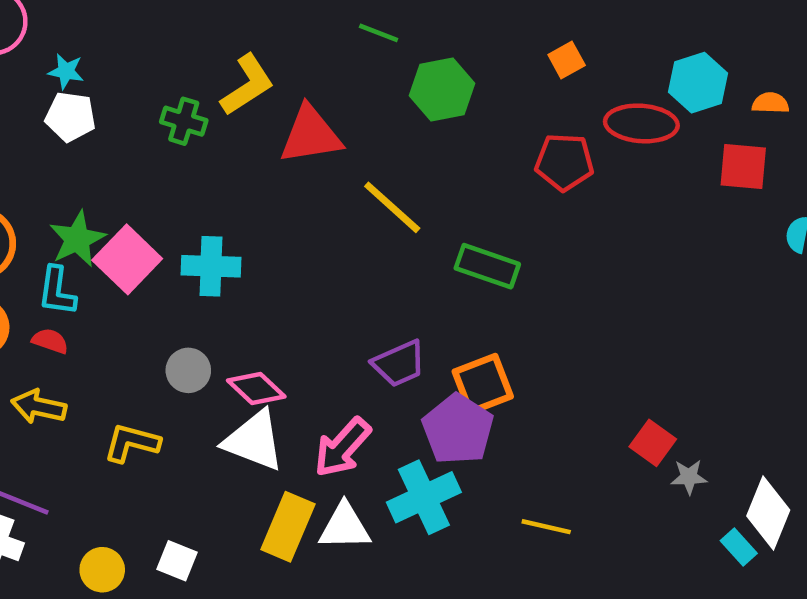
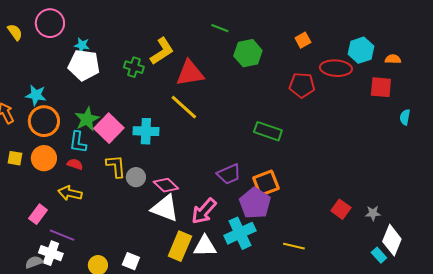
white pentagon: (71, 117) -> (84, 65), size x1.4
yellow line: (392, 207) -> (184, 107), moved
yellow L-shape: (132, 443) -> (116, 166), moved, turned 70
gray star: (689, 477) -> (373, 213), moved

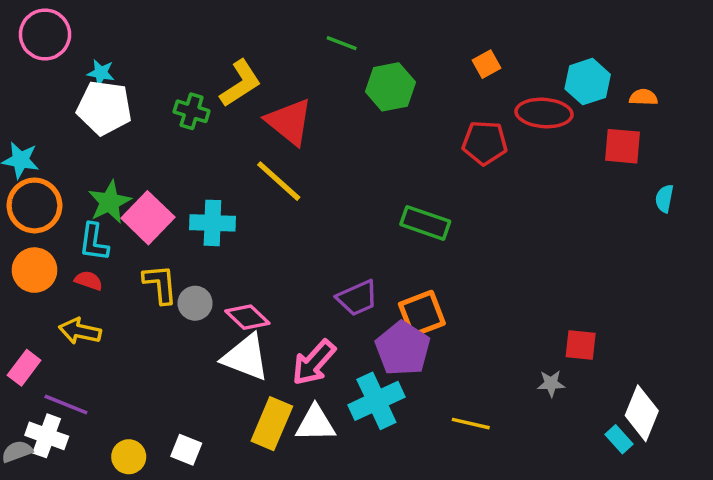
red triangle: (190, 73) -> (289, 122), turned 48
red square: (341, 209) -> (581, 345), moved, turned -30
gray star: (373, 213) -> (551, 383), moved

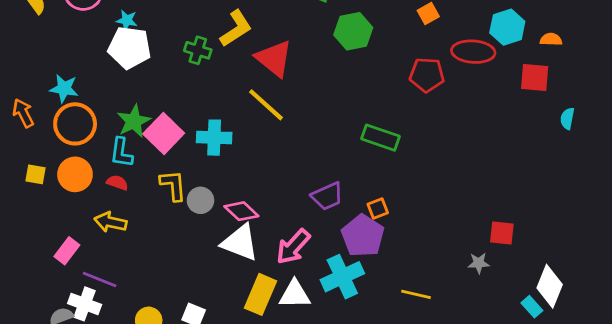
orange square: (422, 314) -> (378, 208), size x0.6

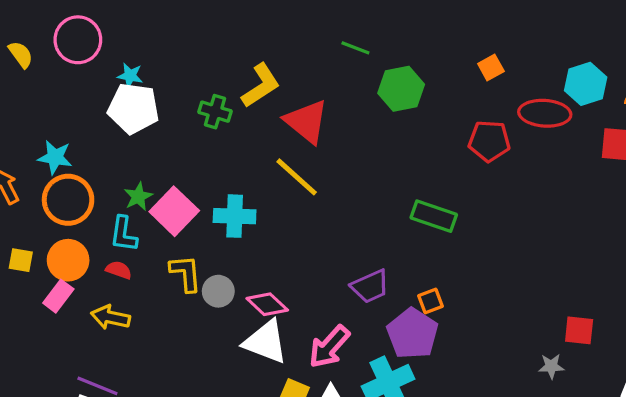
green star: (134, 121) -> (138, 197), size x0.7
pink rectangle: (67, 251) -> (58, 296), moved

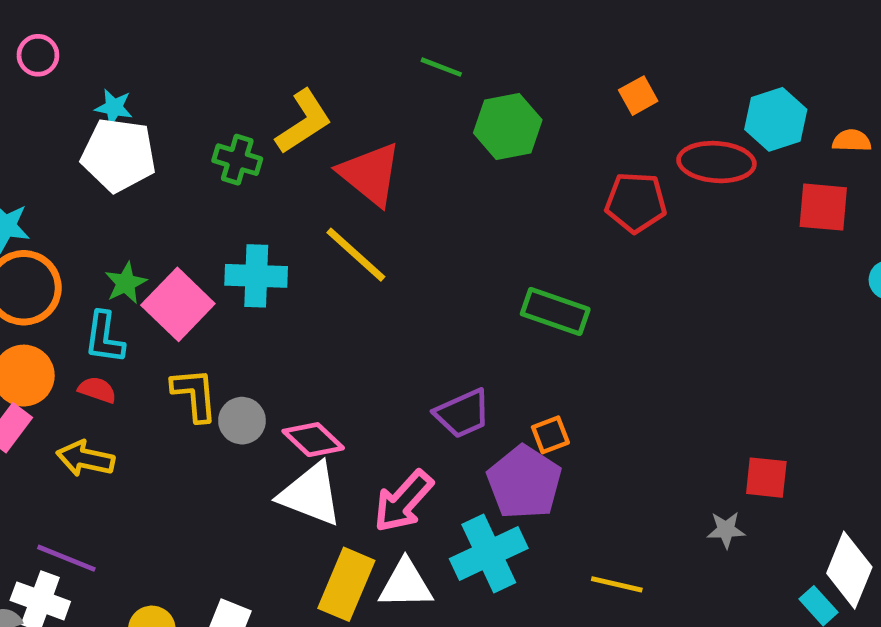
pink circle: (78, 40) -> (38, 55), size x0.6
cyan cross: (235, 216) -> (256, 276), moved

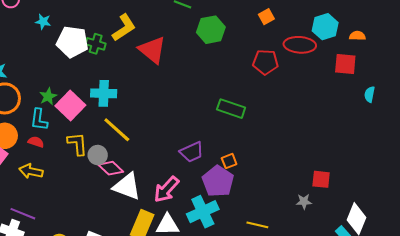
white pentagon: (119, 155) -> (72, 42), moved
yellow line: (356, 255) -> (117, 130), moved
pink diamond: (313, 440) -> (111, 168), moved

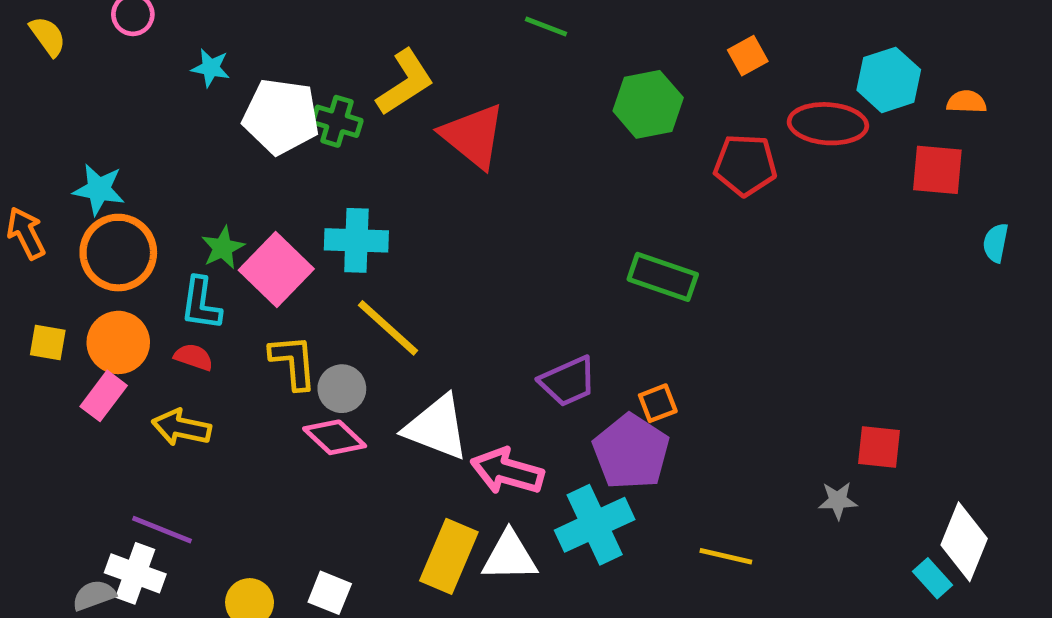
green hexagon: (211, 30) -> (648, 104), moved
pink diamond: (111, 168) -> (335, 437), moved
white triangle: (127, 186) -> (437, 428), moved
pink arrow: (166, 189) -> (507, 471), turned 64

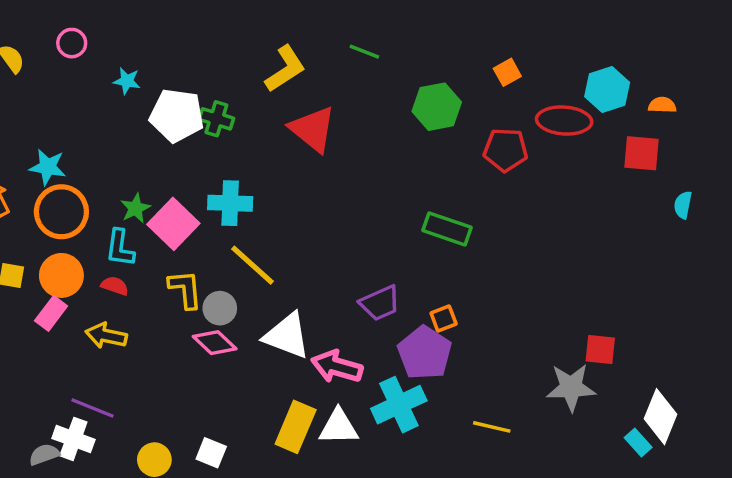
yellow L-shape: (405, 82) -> (285, 69), moved
gray star: (838, 500) -> (571, 387), size x1.8

